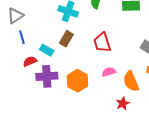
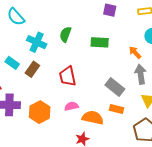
cyan rectangle: (47, 50) -> (12, 63), moved
orange semicircle: (131, 81) -> (93, 118), turned 120

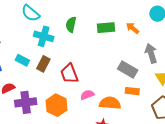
cyan semicircle: (16, 17) -> (31, 13), moved
orange arrow: (135, 52) -> (133, 28), moved
red trapezoid: (68, 76) -> (69, 74), moved

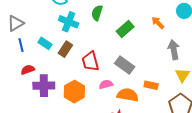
green rectangle: (106, 28) -> (125, 29), moved, turned -42
gray rectangle: (128, 70) -> (125, 65), moved

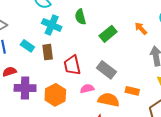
green semicircle: (97, 13) -> (80, 17), turned -35
brown rectangle: (65, 49) -> (48, 52), turned -42

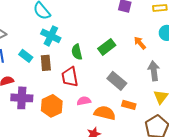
green semicircle: (80, 17) -> (77, 52), moved
gray rectangle: (106, 70) -> (117, 81), moved

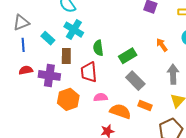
green rectangle: (107, 47) -> (128, 56), moved
cyan rectangle: (26, 56) -> (48, 38), moved
purple cross: (22, 98) -> (49, 75), moved

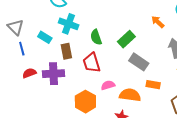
gray triangle: (21, 23) -> (16, 27), turned -42
orange hexagon: (68, 99) -> (85, 102), moved

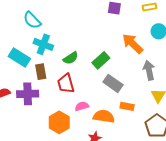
orange arrow: (158, 22) -> (133, 44), size x1.6
cyan rectangle: (45, 37) -> (19, 58), size x1.5
green semicircle: (96, 37) -> (71, 58), turned -105

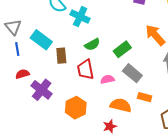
cyan cross: (43, 44) -> (80, 17), moved
purple cross: (28, 94) -> (42, 90), moved, turned 35
pink semicircle: (82, 106) -> (107, 79), moved

